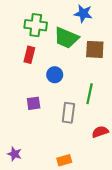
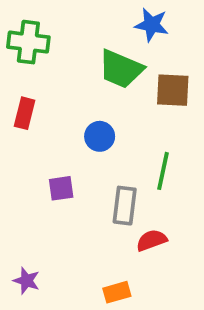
green cross: (36, 25) -> (28, 42), moved
red rectangle: (29, 55) -> (25, 113), moved
red semicircle: (100, 132) -> (152, 240), moved

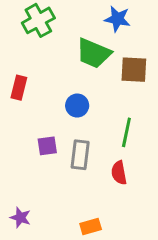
green cross: (28, 42) -> (38, 20), moved, turned -36
gray rectangle: (125, 206) -> (80, 155), moved
red semicircle: (152, 240) -> (119, 173), moved, turned -80

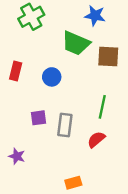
blue circle: (77, 106) -> (52, 77), moved
red semicircle: (119, 173) -> (96, 139), turned 60
purple star: (20, 218) -> (17, 156), moved

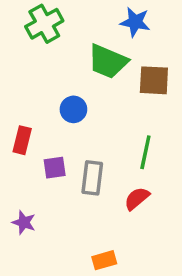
red rectangle: (16, 71) -> (22, 140), moved

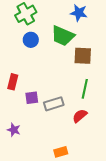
brown square: (154, 80) -> (83, 56), moved
blue circle: (73, 109) -> (31, 40), moved
gray rectangle: (92, 178) -> (54, 104), turned 66

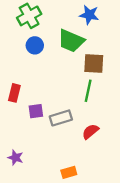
green line: (85, 89) -> (88, 91), moved
purple star: (14, 130) -> (16, 158), moved

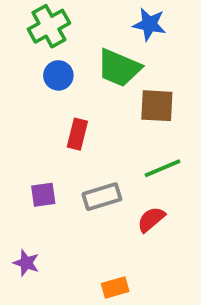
green line: (88, 91) -> (163, 168), moved, turned 55
red rectangle: (14, 93) -> (77, 134), moved
purple square: (36, 111) -> (43, 195), moved

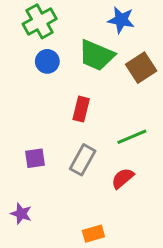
brown square: (157, 106) -> (141, 68), moved, turned -36
red rectangle: (77, 134) -> (81, 109), moved
gray rectangle: (102, 197) -> (83, 160), turned -44

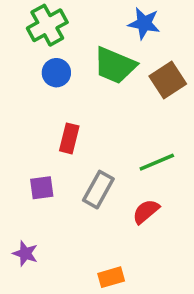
red rectangle: (81, 109) -> (69, 138), moved

